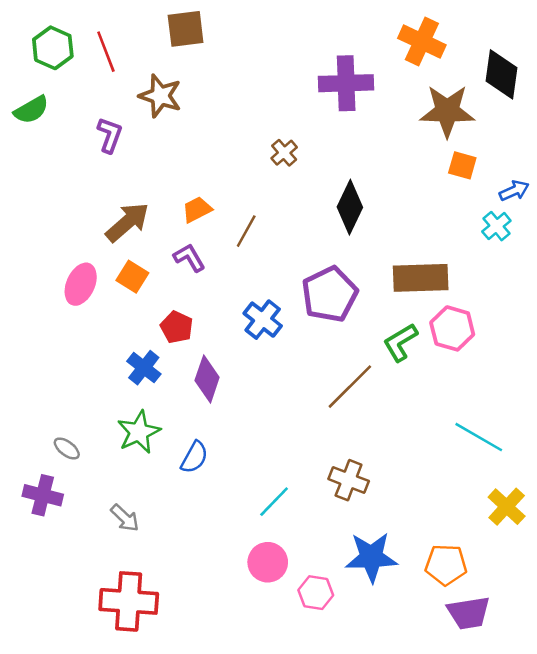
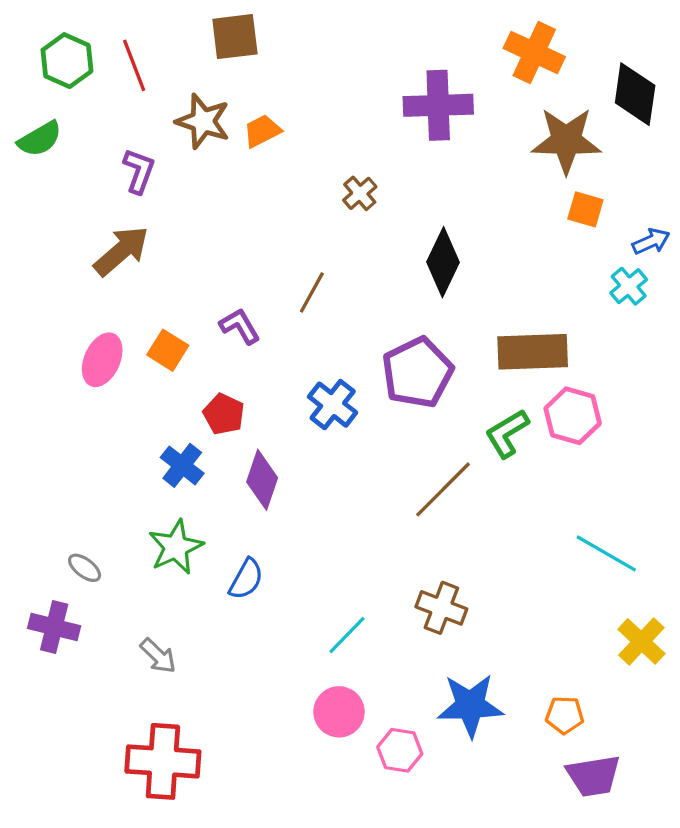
orange trapezoid: (197, 210) -> (262, 131), moved
brown arrow: (127, 222) -> (121, 251), moved
orange pentagon: (446, 565) -> (565, 715), size x0.7

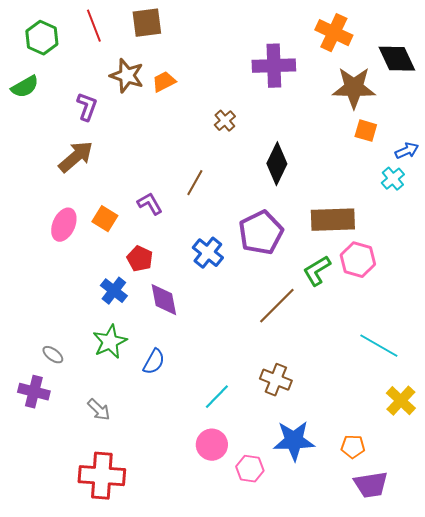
red line: (134, 65) -> (94, 26), moved
black diamond: (635, 94) -> (397, 59), turned -33
purple diamond: (262, 480) -> (164, 300), turned -30

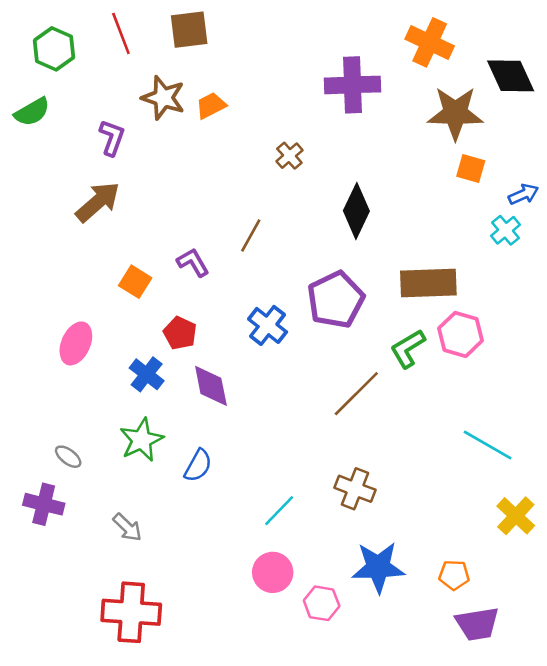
pink ellipse: (64, 225) -> (76, 343), moved

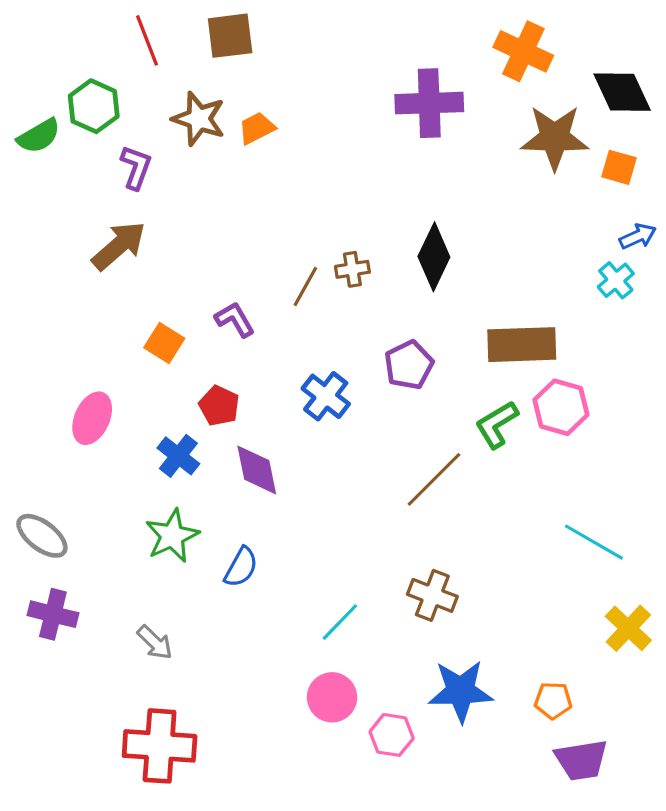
green hexagon: (54, 49) -> (94, 106), moved
brown cross: (289, 156) -> (352, 269), moved, turned 32
orange square: (471, 169) -> (619, 167), moved
purple pentagon: (336, 300) -> (409, 365), size x0.7
gray ellipse: (68, 457) -> (42, 536), moved, size x1.6

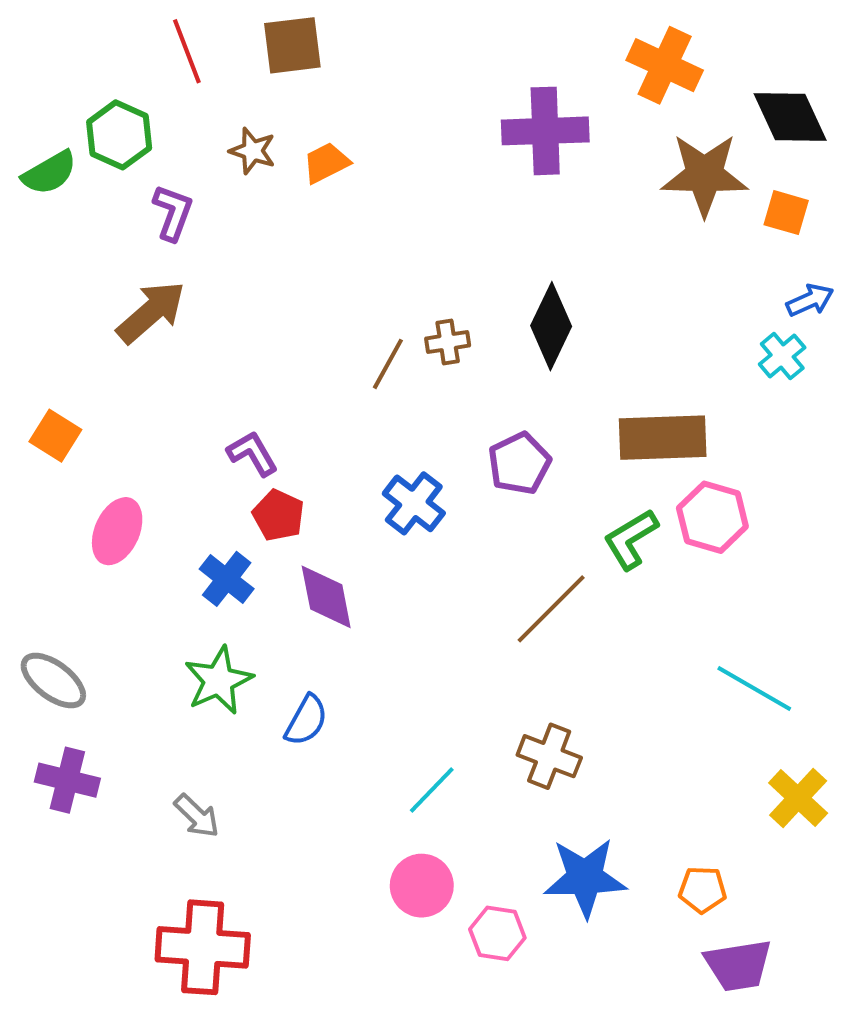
brown star: (199, 119) -> (252, 151), size x0.7
purple L-shape: (235, 319) -> (252, 454), moved
orange square: (164, 343) -> (55, 436), moved

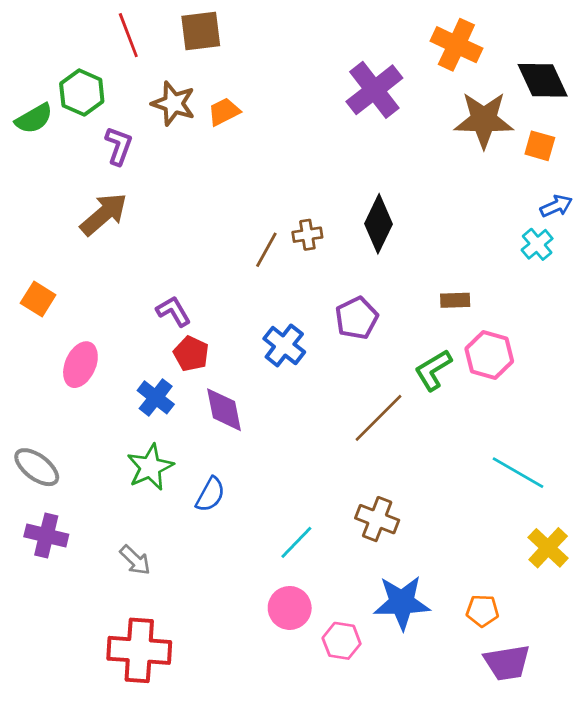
purple cross: (545, 131) -> (374, 90), turned -36
brown star: (252, 151) -> (173, 103), size x1.4
brown rectangle: (663, 438) -> (455, 300), size x0.5

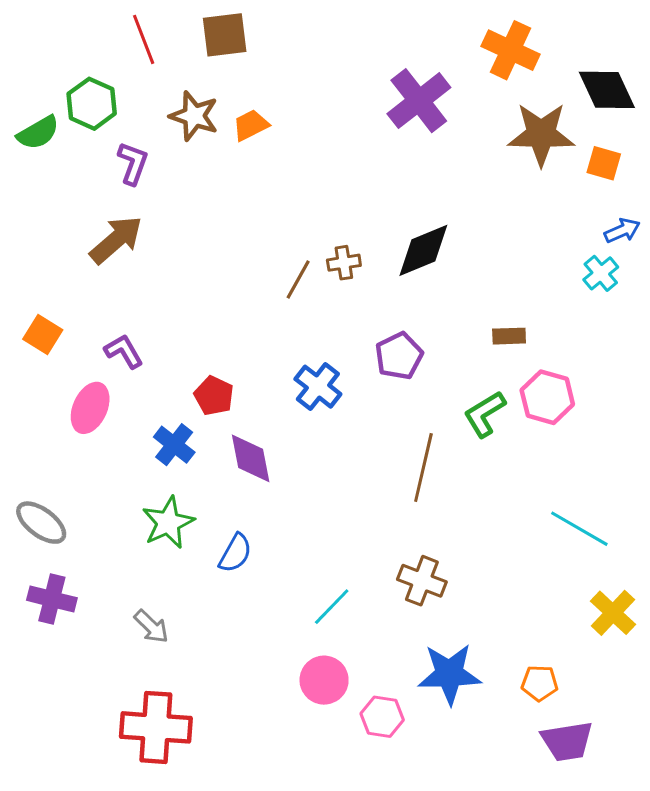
black diamond: (379, 224) -> (423, 250), turned 42
purple L-shape: (173, 311) -> (124, 351), moved
brown line: (379, 418) -> (423, 468), turned -32

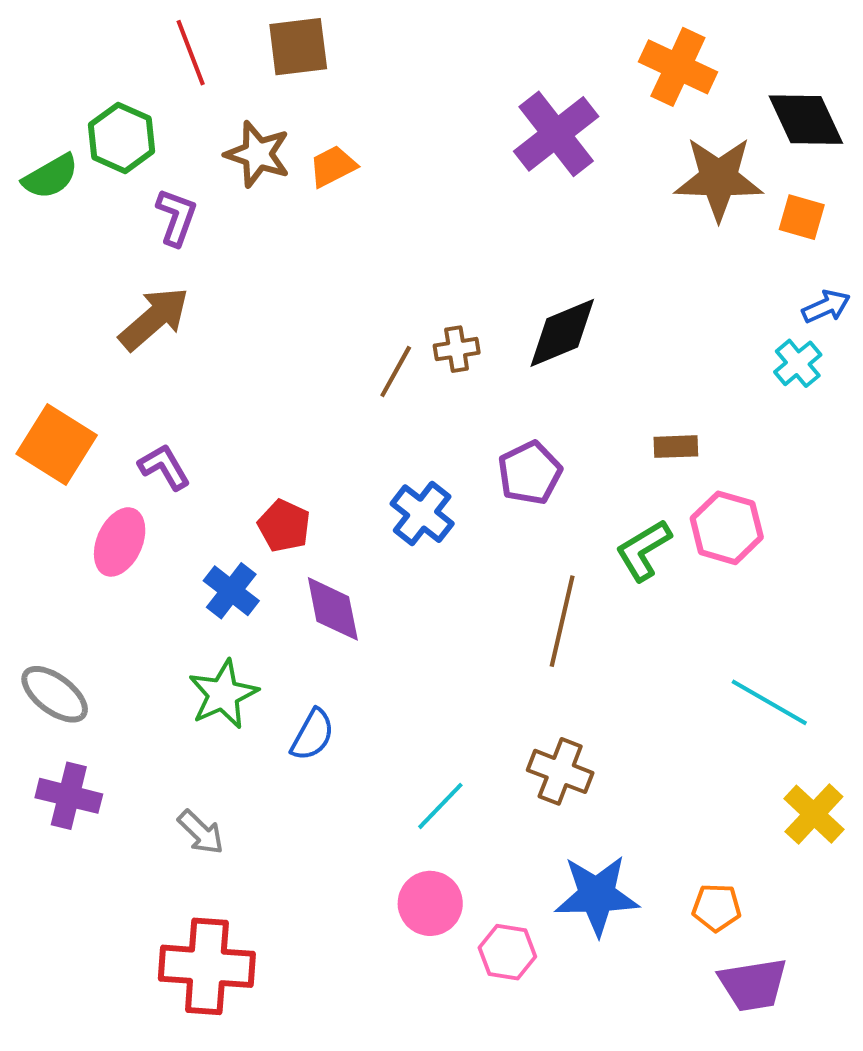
orange square: (43, 335) -> (57, 445), size x1.5

